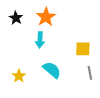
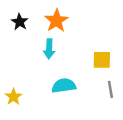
cyan semicircle: (52, 70) -> (64, 86), turned -48
yellow star: (19, 76) -> (14, 97), moved

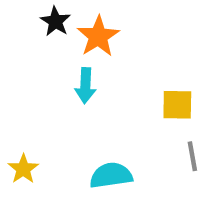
black star: (20, 22) -> (55, 21), moved
cyan semicircle: (64, 86) -> (111, 175), moved

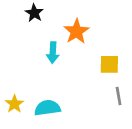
orange star: (98, 36) -> (76, 31), moved
cyan semicircle: (111, 175) -> (47, 108), moved

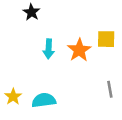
orange star: (76, 31) -> (79, 50), moved
yellow square: (109, 64) -> (106, 39), moved

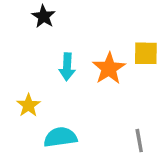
gray line: (110, 89) -> (139, 141), moved
yellow star: (13, 97) -> (28, 105), moved

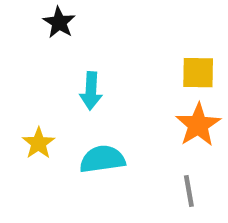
orange star: (109, 68) -> (198, 125), moved
cyan semicircle: (60, 137) -> (102, 159), moved

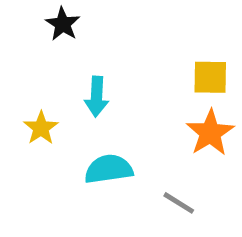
yellow star: (39, 143) -> (41, 128), moved
gray line: (189, 191) -> (179, 203), moved, turned -48

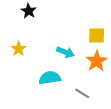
cyan arrow: (97, 97) -> (65, 52), moved, turned -72
yellow star: (41, 128) -> (19, 49), moved

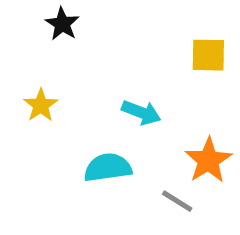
yellow square: (97, 35) -> (208, 55), moved
orange star: (97, 61) -> (208, 160), moved

